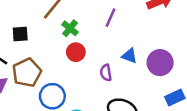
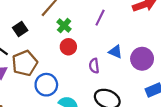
black square: (20, 34) -> (20, 29), turned -32

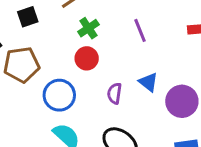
purple line: (100, 18) -> (140, 30), turned -63
blue circle: (46, 85) -> (59, 95), moved

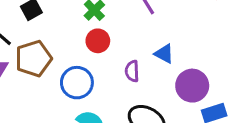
purple circle: (182, 101) -> (192, 86), moved

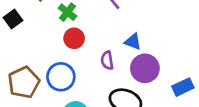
brown pentagon: (34, 59) -> (24, 82), moved
purple circle: (192, 86) -> (145, 68), moved

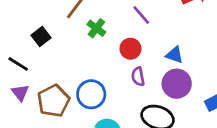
red circle: (74, 38) -> (130, 49), moved
blue triangle: (133, 42) -> (174, 55), moved

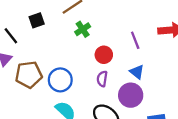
purple line: (141, 15) -> (135, 40), moved

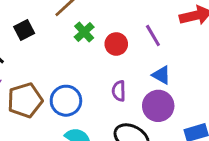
red circle: (104, 55) -> (116, 44), moved

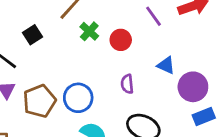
purple line: (153, 36) -> (154, 16), moved
purple circle: (158, 106) -> (193, 87), moved

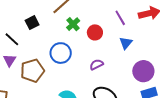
blue triangle: (166, 65) -> (126, 43), moved, turned 40
purple semicircle: (127, 84) -> (96, 65), turned 64
blue circle: (78, 98) -> (61, 53), moved

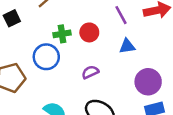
green cross: (73, 24) -> (62, 34), moved, turned 32
blue triangle: (126, 43) -> (127, 46), turned 40

